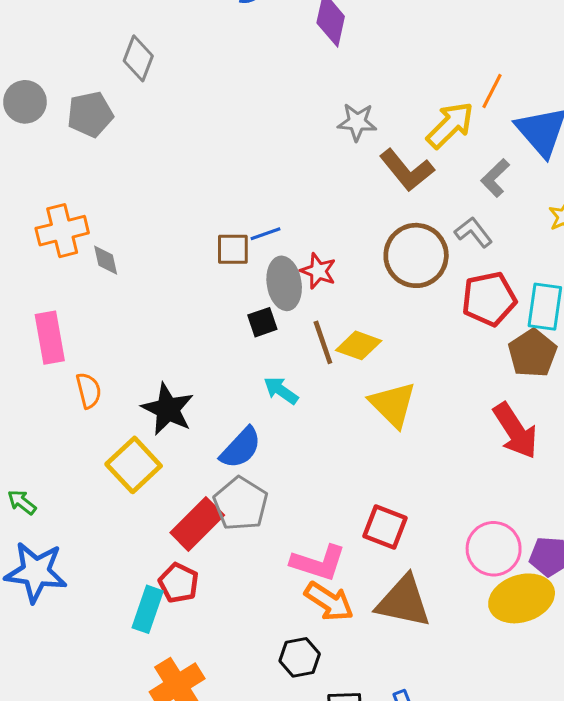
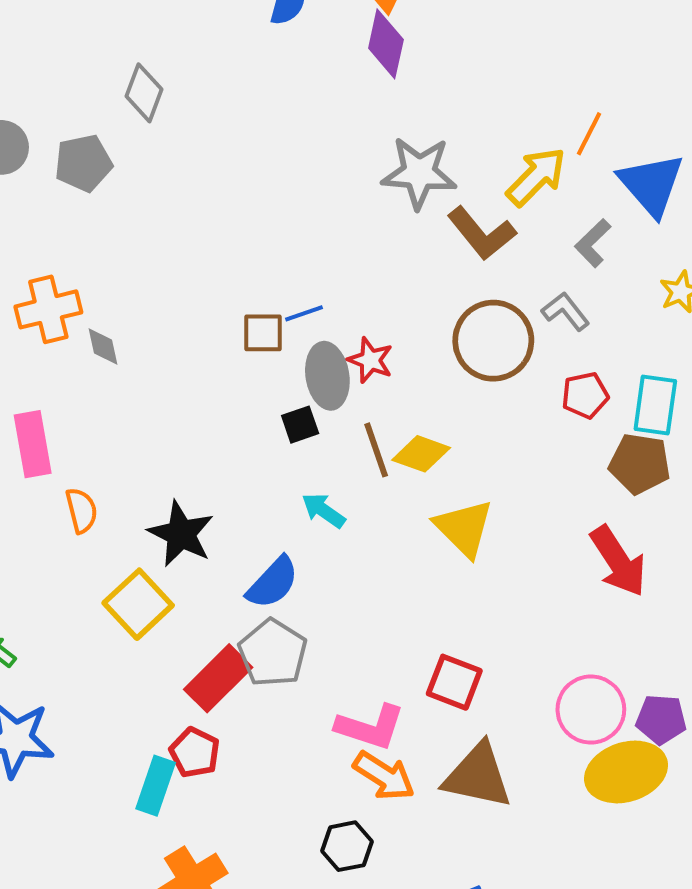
gray star: (357, 122) -> (419, 173), size x1.5
red pentagon: (489, 299) -> (585, 395), size x0.7
brown pentagon: (532, 353) -> (640, 464), turned -30

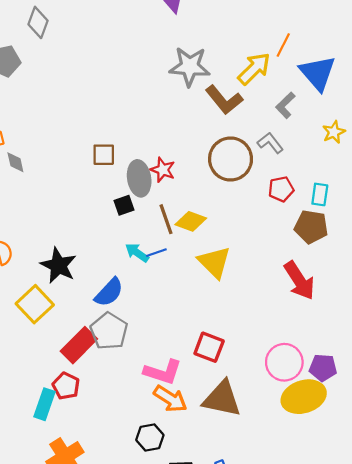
blue line: (304, 313) -> (156, 253), moved
cyan rectangle: (655, 405) -> (320, 194), size x0.7

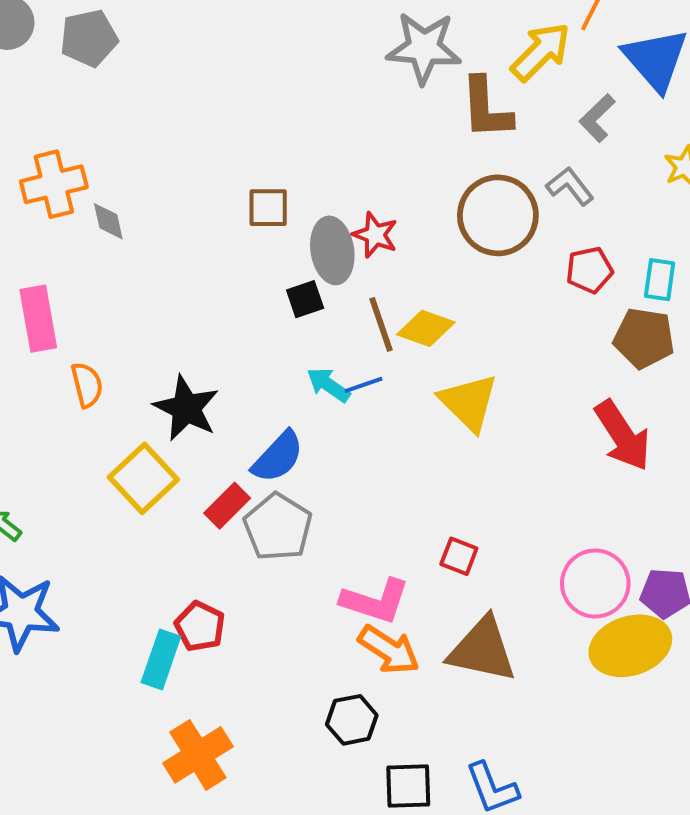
brown L-shape: (224, 100) -> (486, 108), turned 36
red rectangle: (79, 345) -> (227, 506), moved, size x0.7
red square: (209, 347) -> (459, 556), size x0.7

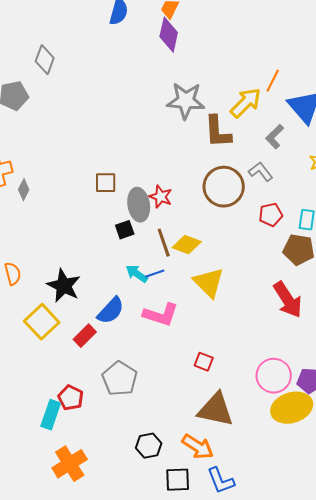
gray diamond: (108, 221) -> (24, 190), turned 40
gray pentagon: (278, 527) -> (120, 379), moved
pink L-shape: (375, 601) -> (161, 315), moved
orange arrow: (389, 650) -> (198, 447), moved

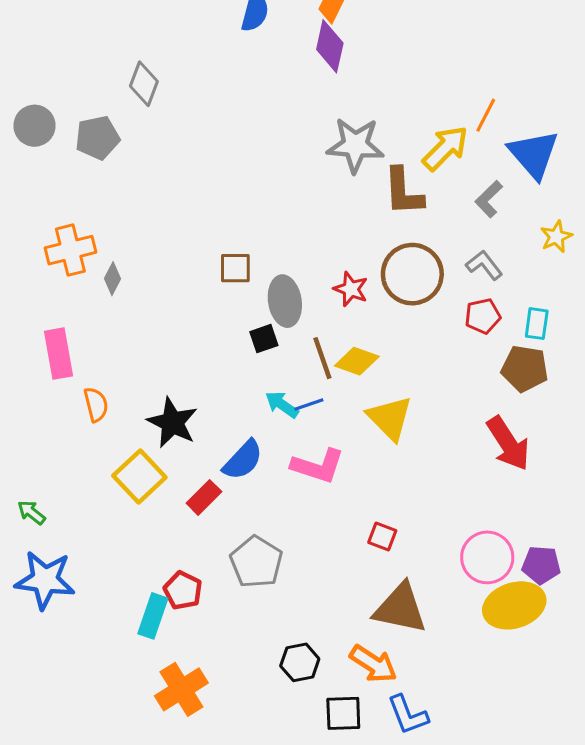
gray L-shape: (261, 172) -> (484, 265), moved
red star: (161, 197) -> (351, 289), moved

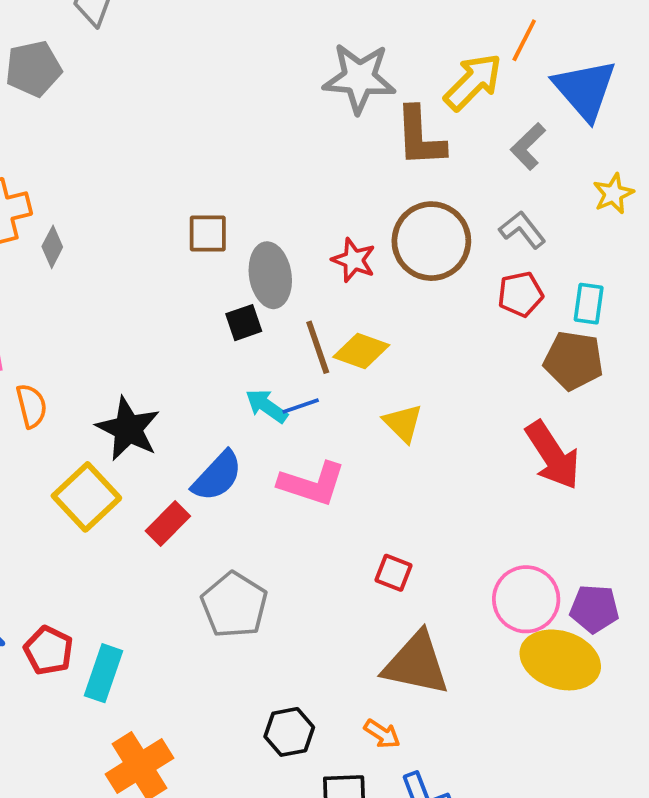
yellow triangle: (390, 418) -> (403, 423), size x0.7
red pentagon: (183, 590) -> (49, 650), moved
yellow ellipse: (514, 605) -> (560, 660), turned 36
orange arrow: (373, 664) -> (382, 734), size x0.6

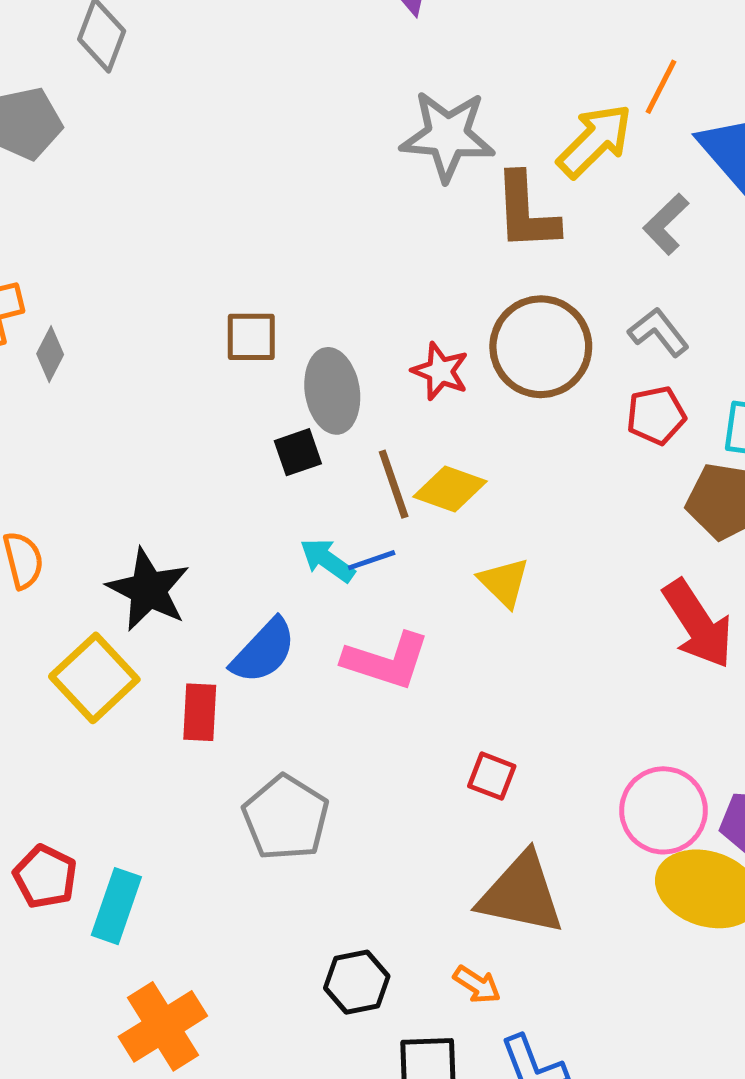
red rectangle: (168, 523) -> (200, 712), turned -42

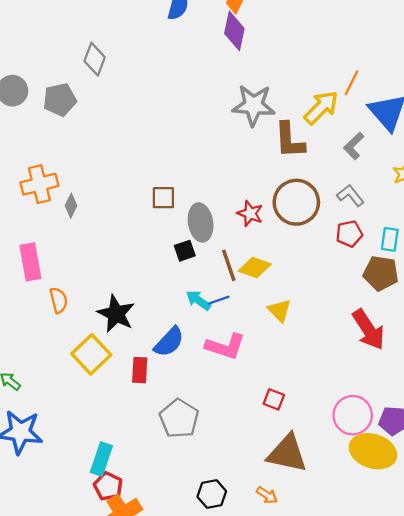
red pentagon: (45, 877) -> (108, 486), moved

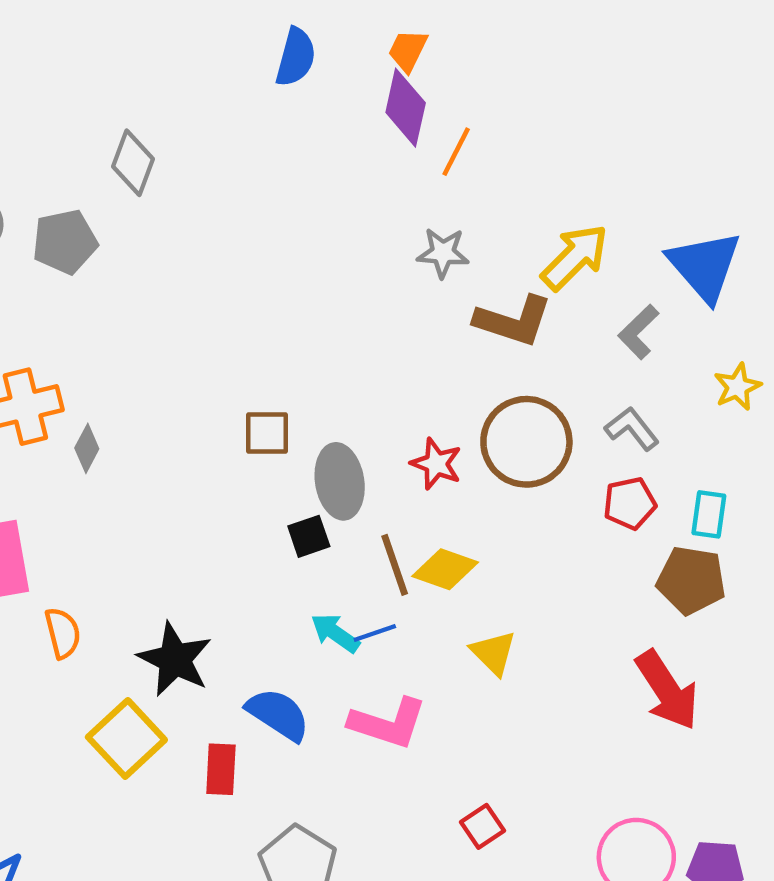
orange line: (352, 83) -> (456, 152), moved
gray star: (254, 105) -> (443, 253), size x0.6
brown L-shape: (290, 140) -> (513, 321), turned -69
blue semicircle: (169, 342) -> (278, 714), turned -100
red square: (274, 399) -> (482, 826), turned 35

